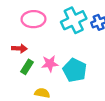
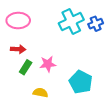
pink ellipse: (34, 19) -> (18, 20), moved
cyan pentagon: (75, 70) -> (81, 82), moved

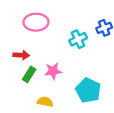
pink ellipse: (18, 20) -> (36, 22), moved
cyan cross: (71, 22) -> (78, 39), moved, size x0.7

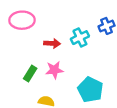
pink ellipse: (36, 22) -> (22, 20), moved
red arrow: (21, 55) -> (52, 43), moved

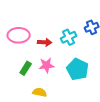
pink ellipse: (22, 20) -> (19, 35), moved
cyan pentagon: (90, 90) -> (78, 69), moved

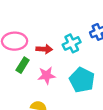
green rectangle: (26, 68) -> (23, 65), moved

